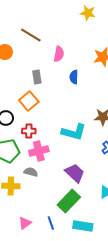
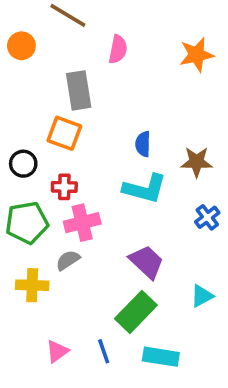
gray rectangle: (37, 77) -> (79, 90), size x1.5
blue semicircle: (74, 77) -> (143, 144), moved
orange square: (29, 101) -> (64, 133), turned -30
gray semicircle: (31, 172) -> (68, 260), turned -48

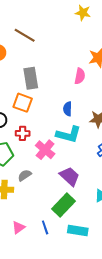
pink semicircle: (118, 49) -> (80, 76), moved
pink cross: (82, 223) -> (45, 150), moved, turned -36

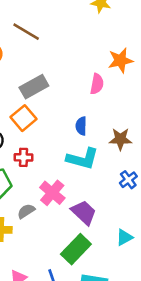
gray rectangle: (31, 78) -> (34, 87), turned 70
orange square: (23, 103) -> (23, 118), turned 30
pink cross: (45, 150) -> (52, 193), moved

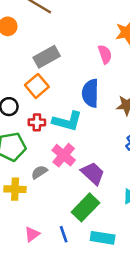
pink semicircle: (97, 84) -> (105, 54), turned -30
blue semicircle: (81, 126) -> (90, 93), size x1.6
cyan L-shape: (82, 159) -> (67, 121), moved

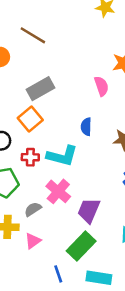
blue semicircle: (90, 93) -> (86, 127), size x0.6
purple trapezoid: (93, 173) -> (89, 210), turned -110
pink triangle: (32, 234) -> (33, 241), moved

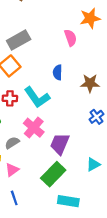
cyan L-shape: (62, 156) -> (37, 97), turned 40
blue line: (58, 274) -> (14, 198), moved

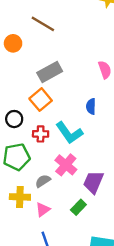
green rectangle: (53, 174) -> (78, 207), moved, size x0.6

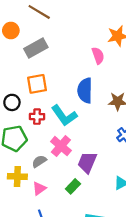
gray rectangle: (50, 72) -> (36, 48), moved
orange square: (41, 100) -> (37, 84), turned 30
blue semicircle: (91, 106) -> (85, 90), size x1.6

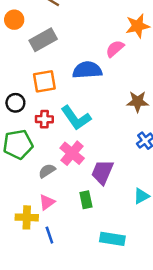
pink semicircle: (98, 56) -> (115, 49), turned -112
blue semicircle: (85, 90) -> (87, 70), moved, turned 85
yellow cross: (17, 177) -> (27, 217), moved
green rectangle: (73, 186) -> (86, 200), turned -56

